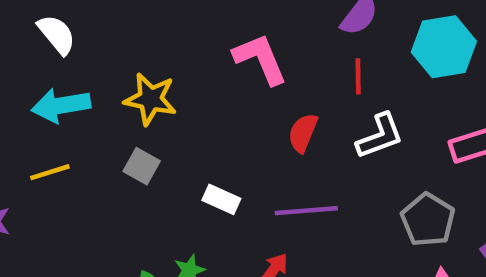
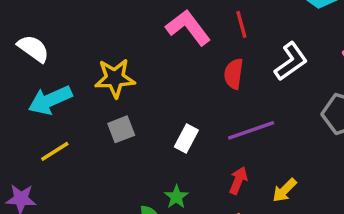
red line: (358, 76) -> (241, 24), moved
gray square: (142, 166) -> (121, 129), turned -36
white rectangle: (221, 199) -> (186, 138), turned -72

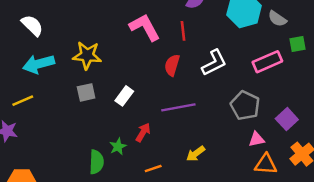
white rectangle: (186, 138) -> (124, 96), moved
yellow line: (55, 151) -> (23, 101), moved
red arrow: (238, 180) -> (143, 132), moved

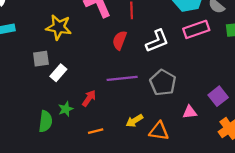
yellow star: (87, 55) -> (59, 27), moved
pink rectangle: (267, 62) -> (196, 29), moved
white rectangle: (124, 96) -> (58, 73), moved
gray pentagon: (245, 106) -> (163, 83), moved
orange triangle: (266, 164) -> (159, 131), moved

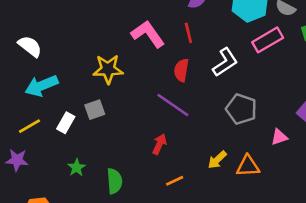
white rectangle: (58, 73) -> (66, 123), moved
purple line: (122, 78) -> (173, 105), moved, turned 52
green star: (66, 109) -> (77, 168), moved

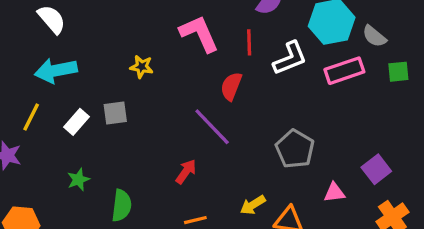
white L-shape: (225, 62) -> (290, 58), moved
yellow star: (108, 69) -> (142, 67), size x0.6
yellow line: (30, 126) -> (31, 117), turned -45

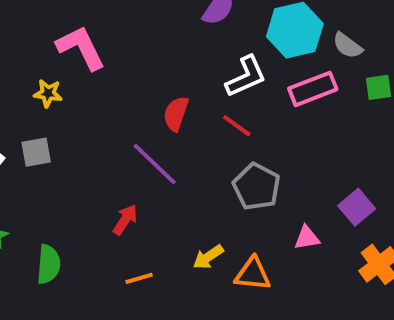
pink L-shape: (199, 34) -> (81, 48), moved
red line: (249, 42) -> (237, 126), moved, turned -50
yellow star: (142, 67) -> (48, 93), moved

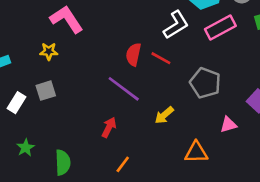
red line: (237, 126) -> (161, 58), moved
gray pentagon: (257, 187) -> (205, 83), moved
yellow arrow: (208, 257) -> (164, 115), moved
orange line: (139, 278) -> (123, 164), turned -30

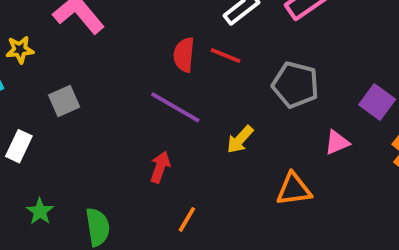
yellow star: (49, 51) -> (20, 50), moved
gray square: (46, 91) -> (64, 101), moved

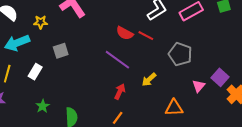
red semicircle: (184, 55) -> (125, 33), turned -72
purple square: (377, 102) -> (220, 77), moved
pink triangle: (337, 142) -> (199, 86), turned -32
red arrow: (160, 167) -> (120, 92), moved

